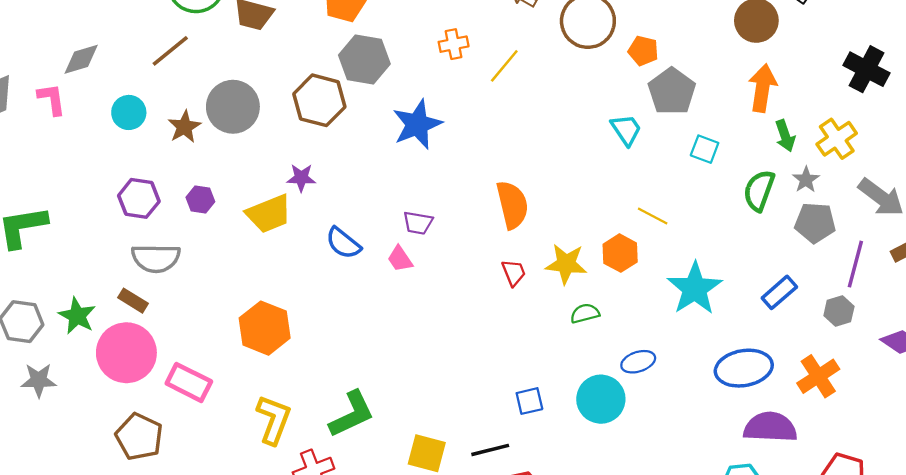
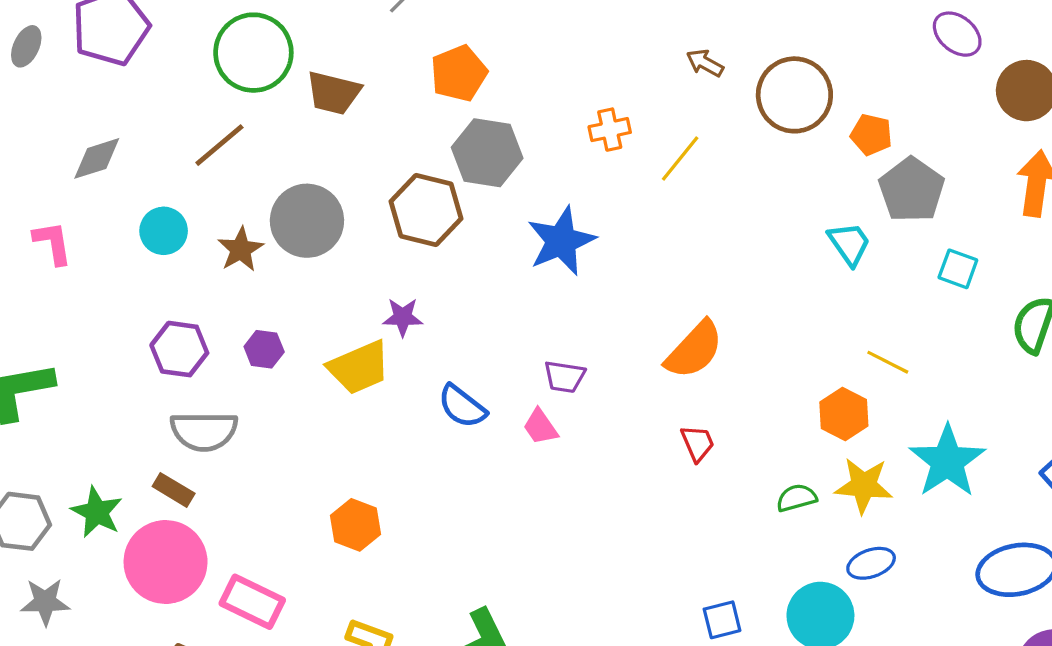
pink L-shape: (52, 99) -> (53, 243), moved
orange semicircle: (512, 205) -> (694, 350), turned 57
yellow star: (566, 264) -> (864, 486), moved
orange hexagon: (265, 328) -> (356, 525), size x0.7

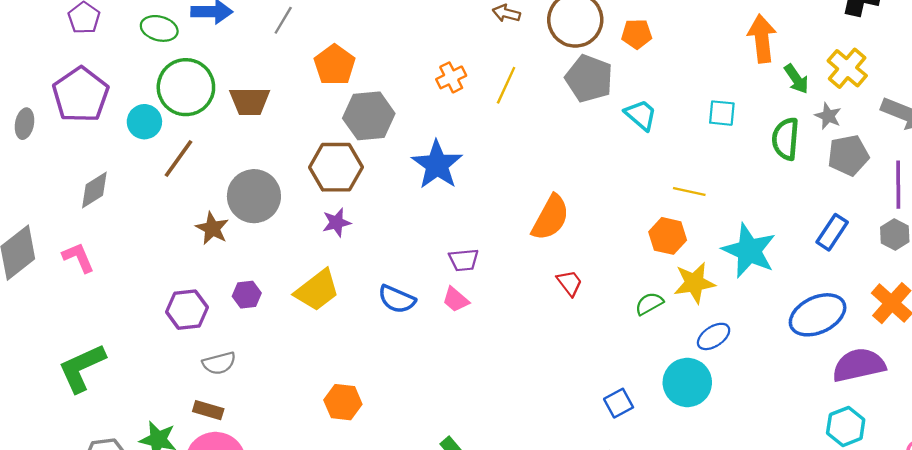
gray pentagon: (912, 190) -> (589, 79), moved
cyan circle: (164, 231) -> (144, 122), moved
purple star: (403, 317) -> (337, 223), moved
gray semicircle: (204, 431) -> (219, 363), size x0.7

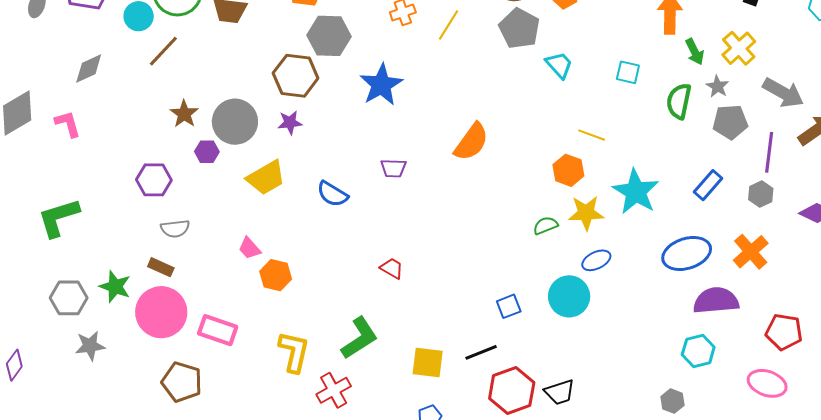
gray circle: (254, 196) -> (235, 122), moved
red trapezoid: (570, 283) -> (392, 268), moved, turned -30
purple hexagon: (247, 295) -> (207, 152), moved
pink trapezoid: (456, 300) -> (250, 248), moved

